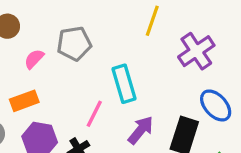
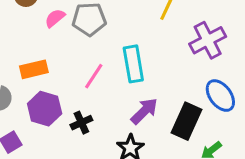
pink semicircle: (34, 59) -> (55, 18), moved
pink line: (94, 114) -> (94, 76), moved

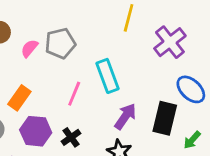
orange rectangle: (34, 69) -> (19, 98), turned -30

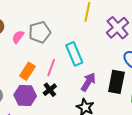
orange rectangle: (19, 98) -> (27, 71), moved
black cross: (71, 137) -> (50, 90), moved

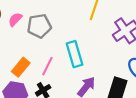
pink semicircle: (18, 37) -> (15, 19), moved

